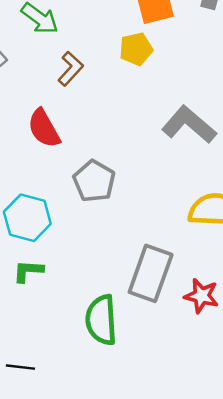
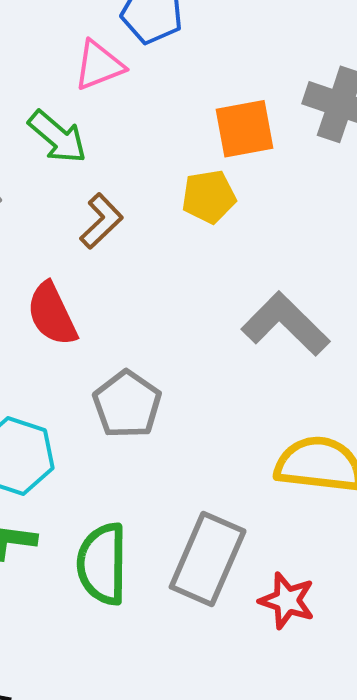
green semicircle: (101, 320) -> (102, 564), moved

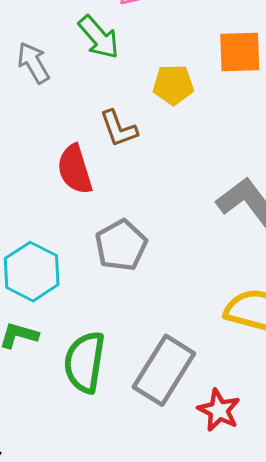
yellow pentagon: (209, 197) -> (173, 85), moved
brown L-shape: (101, 221) -> (119, 128), moved, turned 105

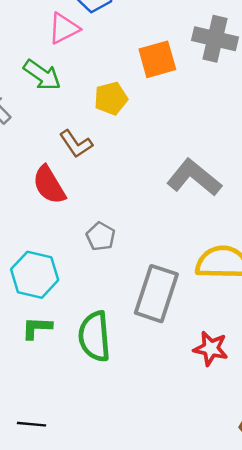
gray pentagon: (121, 245) -> (101, 236), size x0.7
gray rectangle: (164, 370) -> (156, 294), moved

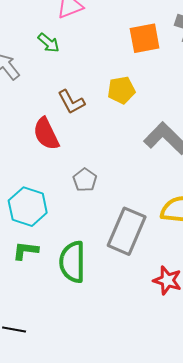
green arrow: (42, 75) -> (49, 43), size x0.7
yellow pentagon: (111, 98) -> (121, 90), moved

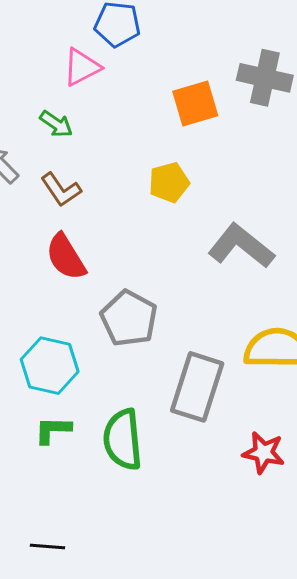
brown L-shape: (71, 102) -> (61, 190), moved
gray pentagon: (85, 180) -> (129, 318), size x1.6

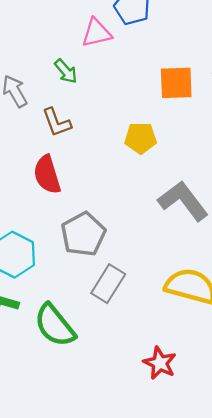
gray rectangle: (197, 387) -> (108, 284), moved, size x0.7
green semicircle: (123, 440) -> (55, 325), turned -48

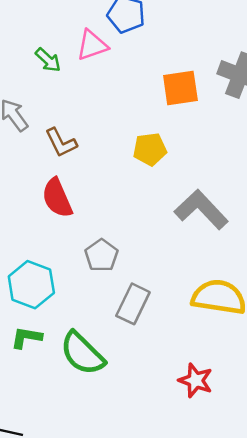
green arrow: (66, 71) -> (48, 60), moved
gray pentagon: (83, 234) -> (101, 255), size x0.7

